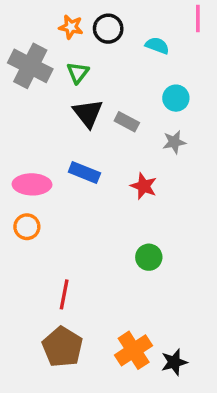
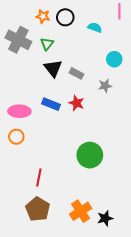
cyan circle: (176, 98) -> (114, 59), moved
red star: (144, 186) -> (77, 103), moved
green circle: (149, 257) -> (90, 155), size x1.6

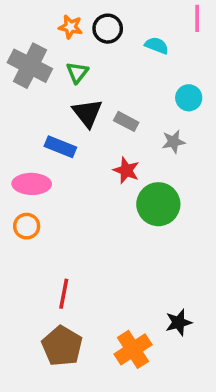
blue rectangle: (51, 104) -> (60, 147), moved
green circle: (90, 155) -> (158, 204), moved
black star: (105, 218) -> (179, 322), moved

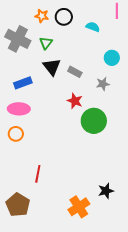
blue rectangle: (60, 147) -> (23, 83), moved, turned -42
brown pentagon: (62, 346) -> (18, 205), moved

